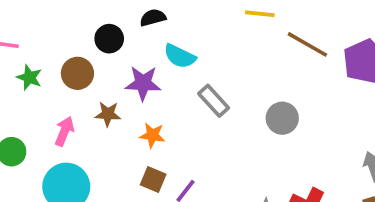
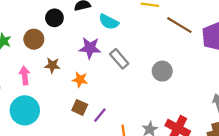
cyan semicircle: (180, 56) -> (109, 22), moved
purple star: (143, 83) -> (90, 48), moved
pink arrow: (64, 131) -> (25, 75), turned -30

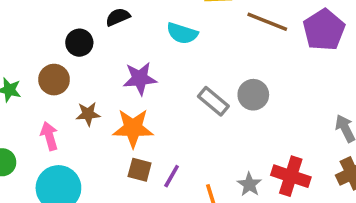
cyan semicircle: (109, 22) -> (182, 33), moved
gray rectangle: (119, 59) -> (213, 101), moved
orange star: (80, 80) -> (133, 128), size x1.6

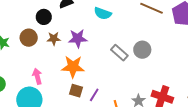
brown star: (88, 114) -> (54, 39), moved
pink arrow: (49, 136) -> (37, 76), moved

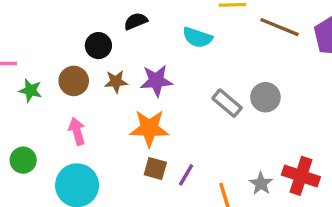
pink arrow: (37, 76) -> (77, 131), moved

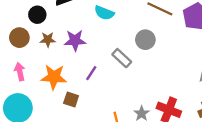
gray circle: (265, 97) -> (145, 40), moved
orange star: (149, 128) -> (54, 77), moved
purple line: (186, 175) -> (91, 73), moved

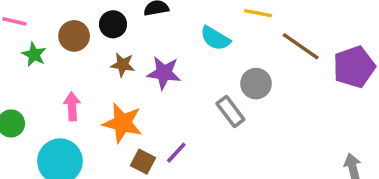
brown circle: (19, 38) -> (74, 36), moved
gray circle: (145, 40) -> (256, 84), moved
purple line: (91, 73) -> (176, 153), moved

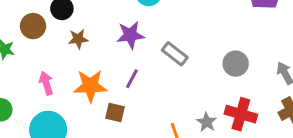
purple star: (164, 73) -> (130, 35), moved
gray circle: (256, 84) -> (236, 64), moved
purple line: (176, 153) -> (132, 79), moved

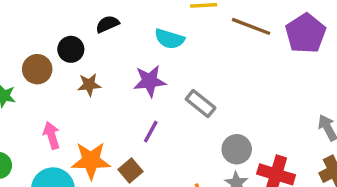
gray circle: (236, 64) -> (237, 149), moved
orange star: (90, 86) -> (91, 161), moved
brown square: (115, 113) -> (131, 171), turned 36

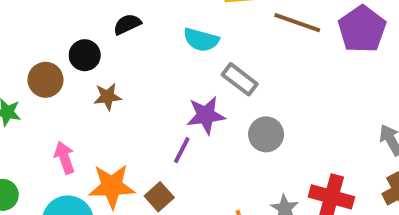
purple star: (150, 81) -> (206, 115), moved
gray rectangle: (201, 104) -> (240, 79), moved
gray circle: (237, 149) -> (266, 134), moved

